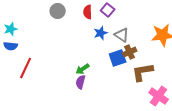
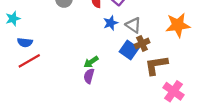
blue semicircle: (11, 46) -> (25, 42), moved
blue square: (118, 58) -> (129, 50), turned -36
red line: (26, 68) -> (29, 61), turned 35

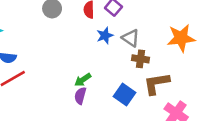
brown cross: (142, 44) -> (141, 59), turned 32
blue square: (129, 50) -> (125, 95), moved

